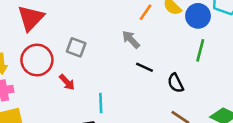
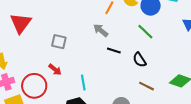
green line: (200, 50) -> (145, 32), moved, turned -54
red circle: (37, 60) -> (34, 86), moved

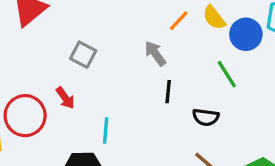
black line: (114, 51) -> (168, 92), turned 64
black semicircle: (140, 60) -> (206, 117), turned -63

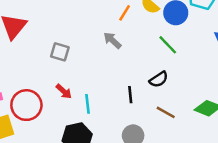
black line: (168, 92) -> (130, 95), moved
red arrow: (65, 98) -> (64, 91), moved
black semicircle: (206, 117) -> (159, 79), turned -30

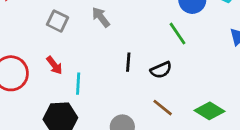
gray arrow: (112, 40) -> (101, 17), moved
black line: (130, 95) -> (128, 62), moved

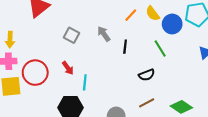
black line: (128, 62) -> (125, 47), moved
brown line: (163, 108) -> (147, 103), turned -70

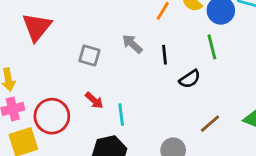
green line: (160, 48) -> (212, 47), turned 30
black semicircle: (147, 75) -> (190, 79), moved

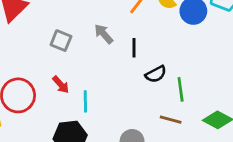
green line: (212, 47) -> (181, 89), moved
brown line: (210, 124) -> (171, 120), turned 50

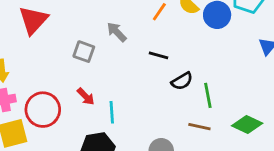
gray arrow: (104, 34) -> (117, 32), moved
black line: (134, 48) -> (158, 55), turned -72

